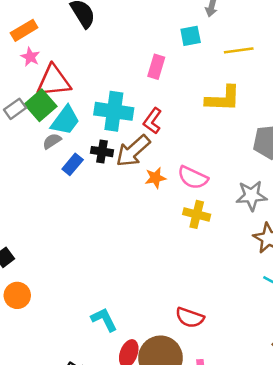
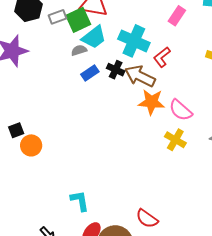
brown arrow: (133, 151) -> (140, 76), turned 52
orange star: (155, 178) -> (151, 102), size x1.5
orange circle: (17, 295) -> (31, 145), moved

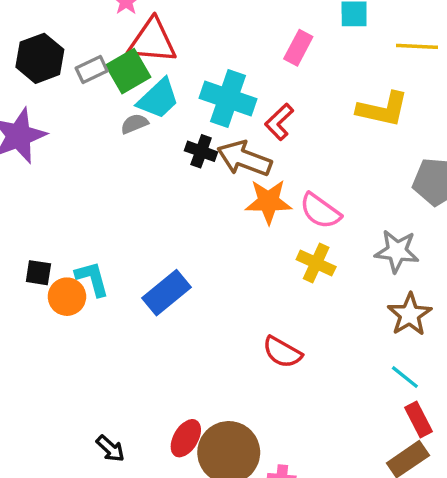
blue rectangle: (90, 73) -> (167, 293), moved, size x1.5
black square: (16, 130) -> (38, 273), turned 35
cyan L-shape: (80, 201) -> (92, 279), moved
red semicircle: (147, 219) -> (282, 352), moved

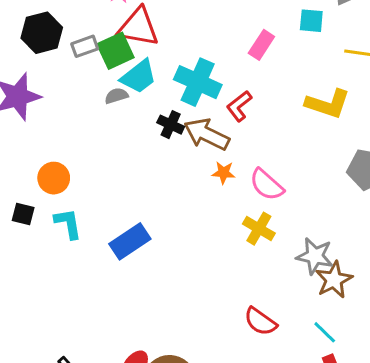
orange star: (268, 202) -> (224, 173), size x0.6
gray star: (397, 251) -> (315, 256), moved
orange circle: (67, 297) -> (54, 178), moved
red semicircle: (282, 352) -> (260, 322), moved

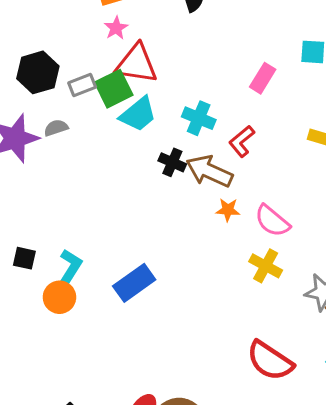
cyan cross: (198, 82) -> (199, 118), size x0.7
gray semicircle: (116, 96) -> (56, 128), moved
orange circle: (54, 178) -> (59, 297), moved
cyan L-shape: (68, 223) -> (71, 267), turned 44
red semicircle: (260, 322) -> (270, 361), size x1.4

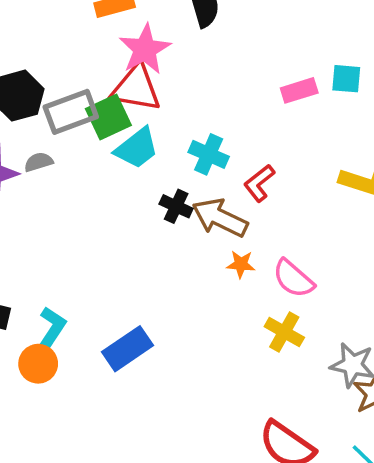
pink star: (116, 28) -> (145, 49), moved, size x1.8
pink rectangle: (263, 78) -> (299, 90), moved, turned 40
gray rectangle: (82, 85) -> (71, 112), size x1.6

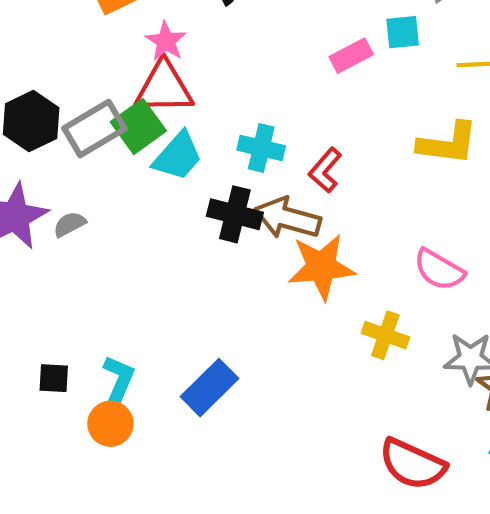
pink star: (145, 49) -> (166, 41), size x0.7
gray semicircle: (39, 162) -> (70, 224), moved
black cross: (176, 206) -> (235, 214), size x1.4
orange star: (241, 264) -> (321, 267), size x2.0
pink semicircle: (293, 279) -> (439, 270), moved

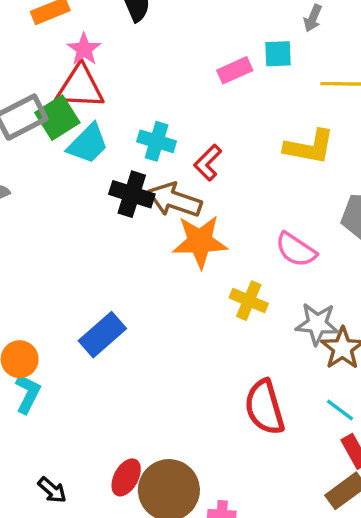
cyan L-shape: (119, 379) -> (28, 394), moved
red semicircle: (412, 464) -> (264, 407), turned 46

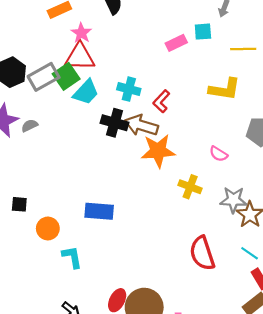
pink semicircle: (296, 250) -> (218, 154), size x0.7
blue rectangle: (102, 335) -> (99, 211), turned 48
cyan L-shape: (28, 394) -> (72, 257), moved, turned -35

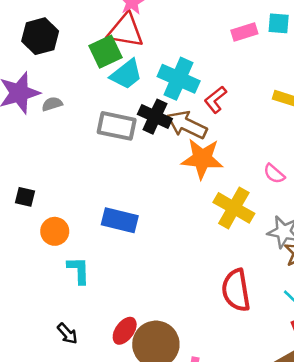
gray rectangle: (44, 77) -> (117, 126), moved, turned 32
cyan cross: (129, 89) -> (179, 79), size x1.4
yellow cross: (190, 187) -> (234, 208), size x1.4

